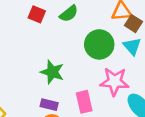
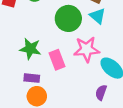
pink rectangle: (84, 102) -> (57, 60), moved

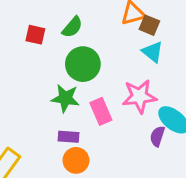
green circle: (68, 18) -> (83, 64), moved
purple semicircle: (101, 92) -> (157, 136), moved

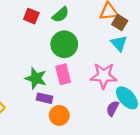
green star: (65, 98) -> (36, 78), moved
pink rectangle: (101, 111) -> (63, 74), moved
orange circle: (76, 160) -> (59, 115), moved

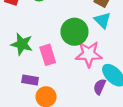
green circle: (64, 44) -> (74, 32), moved
green star: (36, 78) -> (22, 44), moved

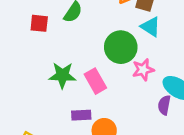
pink star: (89, 54) -> (143, 70), size x0.7

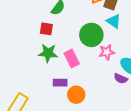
red square: (39, 23) -> (46, 29), moved
purple semicircle: (164, 105) -> (121, 78), turned -80

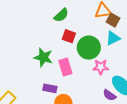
cyan triangle: (114, 21) -> (113, 38), turned 49
red square: (46, 29) -> (69, 36), moved

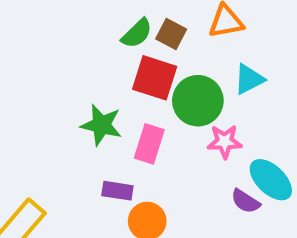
brown square: (113, 20) -> (171, 34), moved
red square: (69, 36) -> (155, 78), size x1.5
pink rectangle: (65, 67) -> (149, 144), turned 36

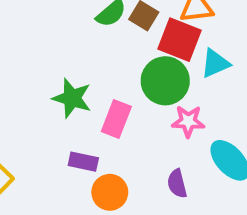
red square: (155, 78) -> (179, 40), moved
purple semicircle: (245, 201) -> (177, 184), moved, turned 40

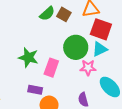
red square: (179, 40) -> (101, 29), moved
cyan triangle: (215, 63) -> (100, 49), moved

